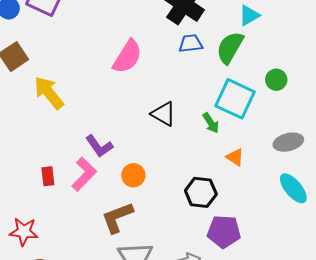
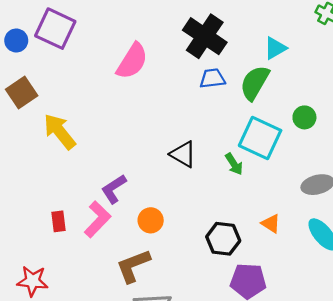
pink semicircle: (127, 57) -> (132, 61), moved
purple L-shape: (99, 146) -> (114, 189), turned 92
orange triangle: (235, 157) -> (271, 224), moved

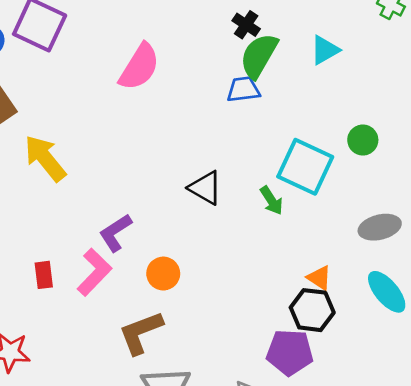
black cross: (205, 36) -> (246, 25), moved, size x0.5
green semicircle: (255, 83) -> (259, 56), moved
black hexagon: (223, 239) -> (312, 310), moved

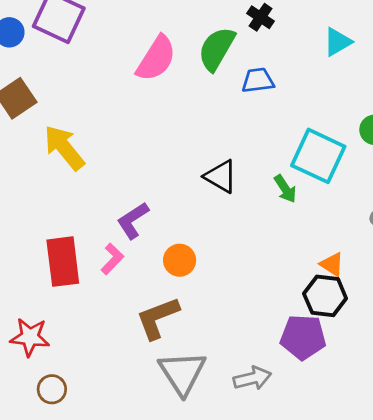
green semicircle: (259, 56) -> (217, 49), moved
pink L-shape: (94, 272) -> (112, 259), size x0.7
red rectangle: (44, 275) -> (63, 262), size x1.8

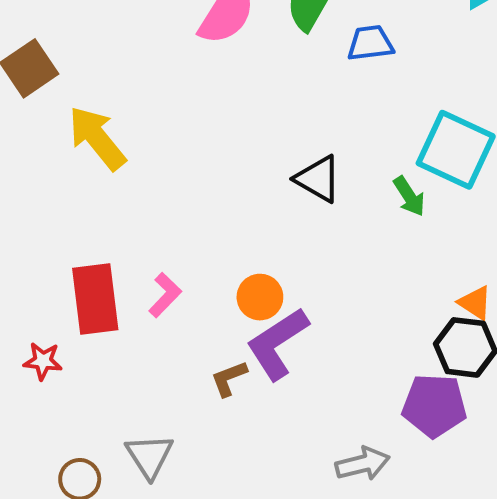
purple L-shape: (133, 220) -> (277, 344), moved, size x1.4
brown L-shape: (158, 318) -> (229, 378), size x0.6
red star: (30, 337) -> (43, 361), moved, size x0.7
gray triangle: (182, 373) -> (149, 456), moved, size x0.7

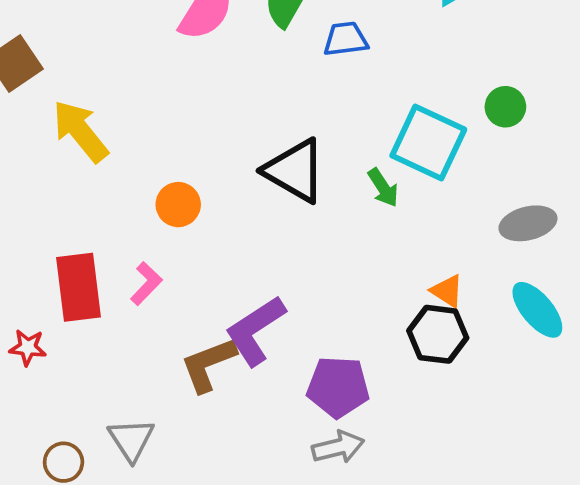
black triangle: (318, 179) -> (295, 171), size x1.4
orange circle: (260, 297) -> (178, 205), moved
brown L-shape: (229, 378) -> (208, 364), size x1.6
purple pentagon: (434, 406) -> (338, 387), moved

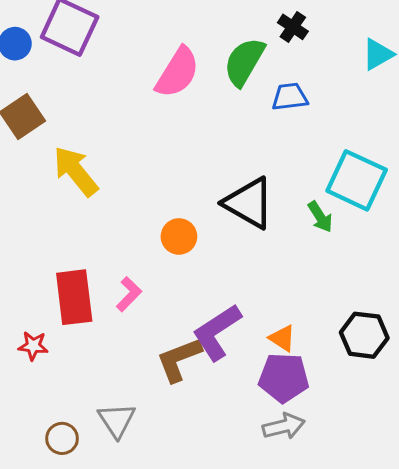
orange circle: (178, 205) -> (179, 236), moved
orange triangle: (447, 291) -> (282, 338), moved

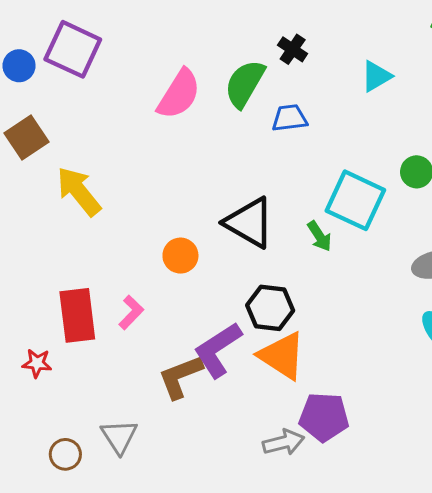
black hexagon: (364, 335) -> (270, 308), moved
orange triangle: (282, 338) -> (282, 356), size x1.8
purple pentagon: (284, 378) -> (324, 417), moved

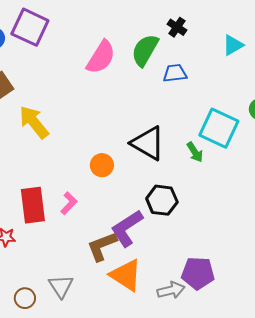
orange triangle: (282, 356) -> (126, 275), moved

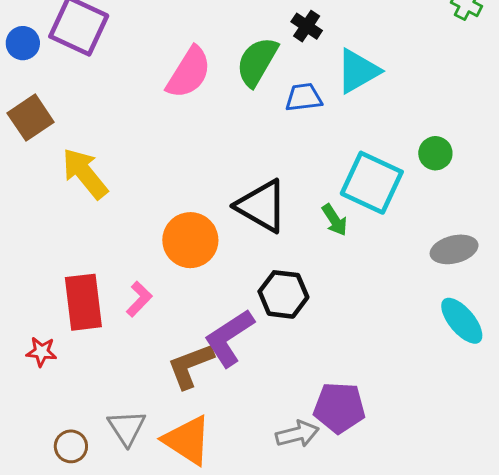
cyan triangle: (233, 45) -> (358, 71), moved, size x1.4
orange circle: (102, 165) -> (190, 240), size x1.5
orange triangle: (126, 275) -> (187, 440), moved

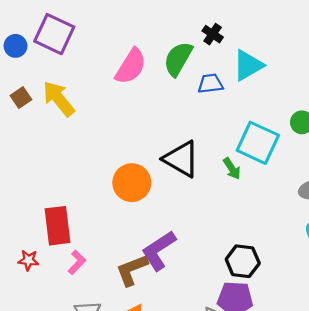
brown square: (31, 118) -> (21, 98), size x0.7
yellow arrow: (85, 173) -> (59, 99), moved
black hexagon: (283, 294) -> (243, 261), moved
pink L-shape: (139, 299) -> (77, 262), moved

